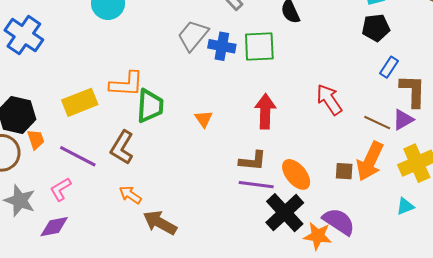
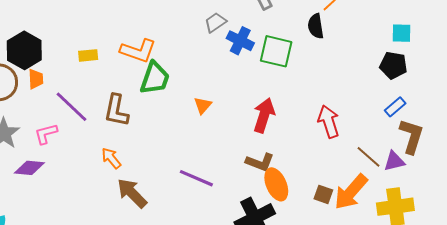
gray trapezoid: (193, 35) -> (215, 22), size x0.7
yellow rectangle: (80, 102) -> (88, 55), size x0.6
brown L-shape: (122, 147) -> (116, 110), turned -36
brown L-shape: (253, 161) -> (260, 162), moved
purple line: (256, 185) -> (196, 178), moved

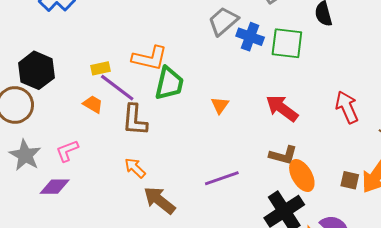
gray trapezoid: (215, 22) -> (223, 21), size x1.4
orange trapezoid: (36, 79) -> (93, 104), moved, turned -50
purple line: (71, 107) -> (117, 88), moved
red arrow: (264, 115) -> (282, 108), turned -64
purple line: (196, 178) -> (222, 178), turned -36

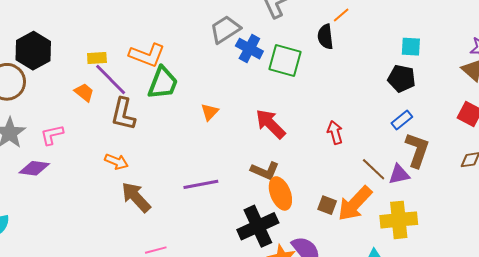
red arrow: (347, 107) -> (335, 132), size x0.7
orange arrow: (135, 168) -> (116, 162), turned 150

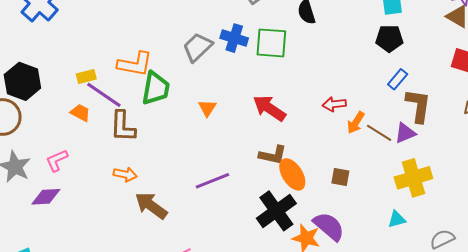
gray trapezoid: (225, 29) -> (197, 47), moved
red arrow: (335, 132) -> (334, 104), turned -70
orange arrow: (355, 204) -> (356, 123), moved, size x0.6

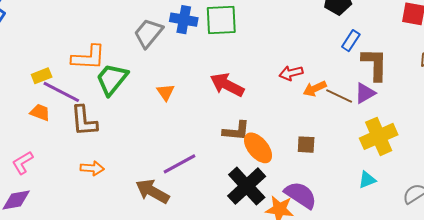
green trapezoid: (156, 88) -> (112, 79), turned -144
orange arrow: (356, 123) -> (315, 89), turned 40
brown arrow: (151, 206) -> (152, 191), moved

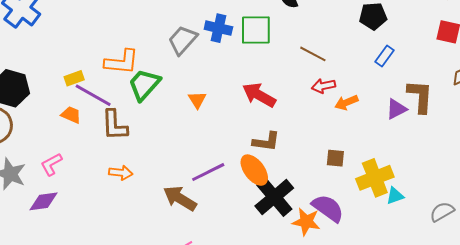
brown L-shape: (375, 64) -> (420, 96), moved
brown line: (339, 96) -> (313, 54), moved
yellow cross: (379, 136) -> (375, 178), moved
orange ellipse: (258, 148) -> (254, 170), moved

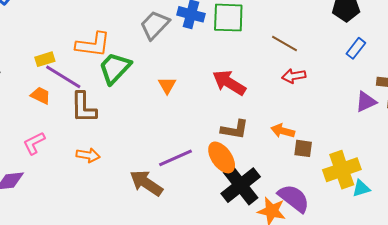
orange arrow: (346, 103) -> (283, 131), moved, turned 35
pink L-shape: (51, 164) -> (34, 143), moved

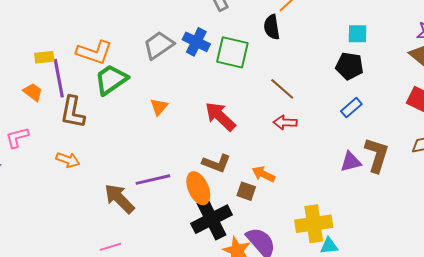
purple line: (63, 77) -> (59, 78), turned 36
brown square: (303, 148) -> (246, 191), moved

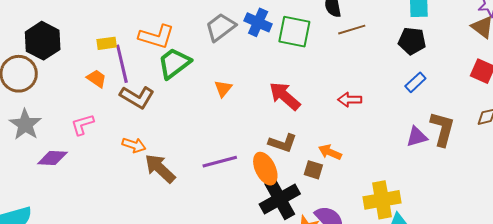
brown line: (282, 89) -> (352, 30), moved, turned -56
brown L-shape: (73, 112) -> (137, 97), turned -68
brown arrow: (119, 199) -> (160, 168), moved

